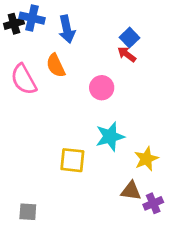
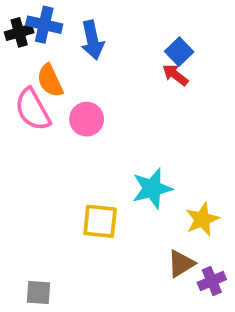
orange semicircle: (56, 65) -> (50, 81), moved
pink circle: (102, 88) -> (87, 119), moved
brown triangle: (131, 191) -> (181, 264), turned -40

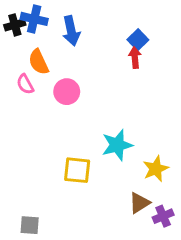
red arrow: (175, 75) -> (135, 58), turned 48
pink semicircle: (33, 109) -> (25, 84), size x0.6

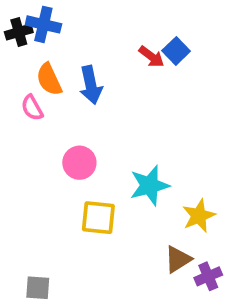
blue arrow: (71, 31) -> (91, 85), moved
red arrow: (135, 58) -> (151, 57), moved, turned 132
pink circle: (67, 92) -> (79, 163), moved

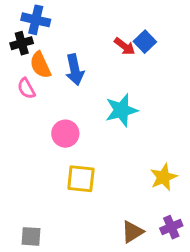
black cross: (19, 32) -> (22, 43), moved
cyan star: (150, 185) -> (121, 110), moved
brown triangle: (178, 259) -> (132, 232), moved

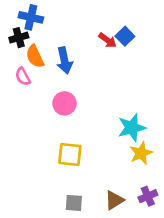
cyan star: (121, 110) -> (132, 128), moved
pink circle: (65, 134) -> (64, 103), moved
gray square: (31, 236) -> (74, 203), moved

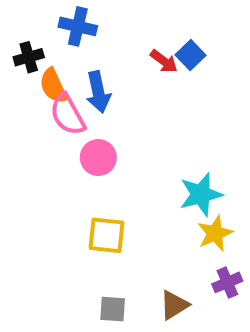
blue cross: (31, 17) -> (78, 26), moved
pink semicircle: (23, 77) -> (68, 115), moved, size x1.5
purple cross: (148, 196) -> (227, 282), moved

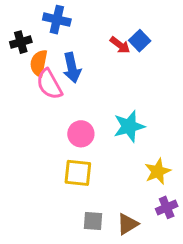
orange semicircle: (53, 86) -> (39, 63), turned 36
pink circle: (98, 158) -> (81, 134), moved
cyan star: (201, 194) -> (129, 126), moved
gray square: (113, 309) -> (93, 221), moved

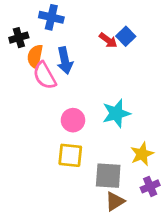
gray square: (93, 221) -> (108, 176), moved, size x1.5

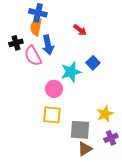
blue square: (126, 36) -> (93, 63), moved
black cross: (19, 38) -> (16, 43), moved
orange semicircle: (35, 57) -> (36, 27), moved
cyan star: (116, 113) -> (71, 72), moved

